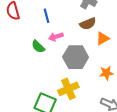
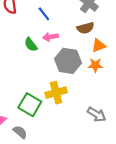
blue line: (46, 16) -> (44, 14), turned -32
orange star: (106, 73) -> (95, 65), moved

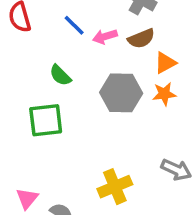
pink arrow: (50, 37) -> (105, 37), moved
yellow cross: (56, 93) -> (115, 187), moved
green square: (30, 105) -> (46, 120), moved, turned -30

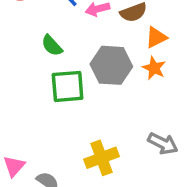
orange star: (164, 94) -> (154, 68), turned 30
green square: (46, 120) -> (68, 86), moved

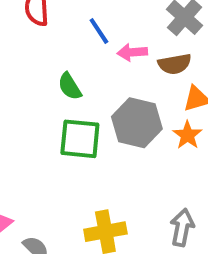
gray arrow: (163, 144) -> (182, 227), turned -116

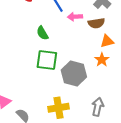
gray hexagon: (137, 123) -> (74, 74), moved

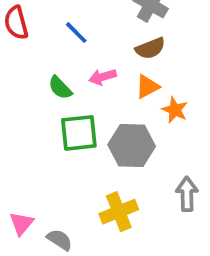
pink arrow: (75, 17) -> (102, 77), moved
orange triangle: (107, 41) -> (147, 87), moved

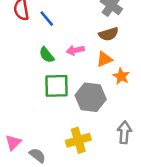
blue line: (76, 33) -> (47, 19), moved

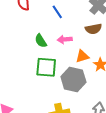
blue line: (47, 19) -> (57, 12), moved
orange triangle: (104, 59) -> (82, 56), moved

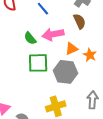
brown semicircle: (93, 29) -> (80, 21), turned -98
pink arrow: (65, 39) -> (53, 34), size x1.5

